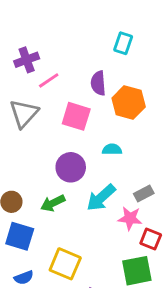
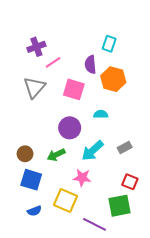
cyan rectangle: (123, 43) -> (109, 44), moved
pink star: (130, 218) -> (82, 178), moved

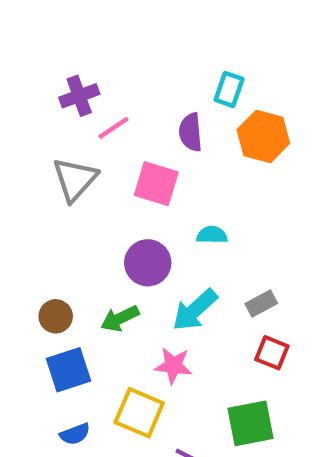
orange hexagon: (113, 79) -> (263, 136), moved
blue square: (31, 180) -> (69, 370), turned -35
red square: (130, 182) -> (272, 353), moved

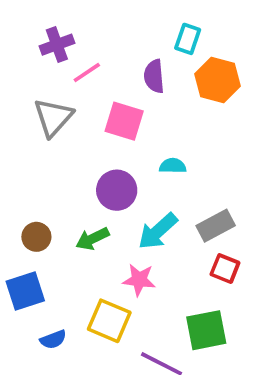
gray rectangle: (261, 303) -> (216, 226), size x1.4
blue square: (69, 370) -> (25, 291), moved

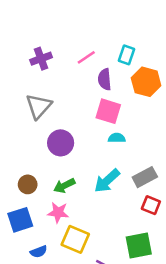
pink line: (87, 73) -> (86, 57), moved
pink square: (124, 121) -> (108, 111), moved
purple circle: (117, 190) -> (61, 143), moved
pink star: (139, 280) -> (58, 213), moved

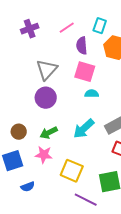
gray triangle: (39, 106) -> (47, 70), moved
yellow square: (75, 239) -> (72, 171), moved

